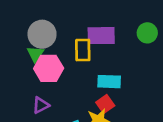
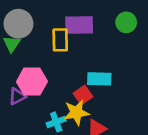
pink hexagon: (49, 68) -> (32, 82), moved
cyan rectangle: (109, 82) -> (99, 79), moved

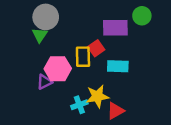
purple rectangle: (79, 25) -> (115, 28), moved
yellow rectangle: (60, 40) -> (83, 57), moved
red square: (83, 95) -> (96, 48), moved

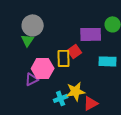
cyan rectangle: (118, 66) -> (108, 61), moved

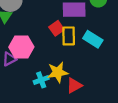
yellow rectangle: (64, 58) -> (69, 36), moved
cyan rectangle: (108, 61) -> (93, 39), turned 30

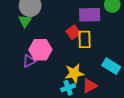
cyan rectangle: (93, 39) -> (111, 66), moved
cyan cross: (41, 80) -> (68, 88), moved

